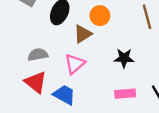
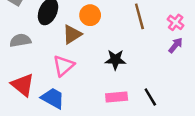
gray semicircle: (38, 55) -> (20, 40), moved

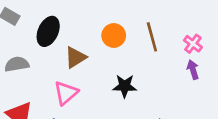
orange circle: (90, 15) -> (114, 36), moved
purple arrow: (176, 45) -> (193, 70), turned -56

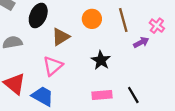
purple arrow: (193, 70) -> (141, 42), moved, turned 80
black star: (125, 86) -> (101, 60), turned 30

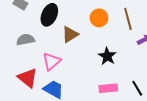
pink triangle: (53, 66) -> (51, 61), moved

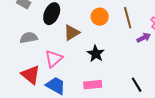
black star: (107, 56) -> (96, 54), moved
pink rectangle: (108, 88) -> (93, 85), moved

